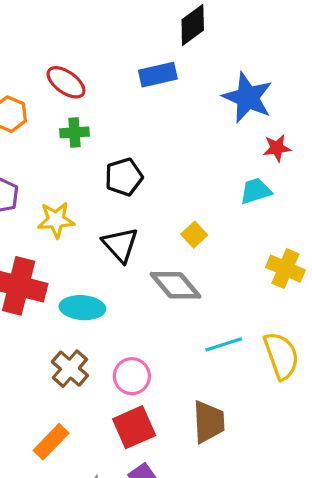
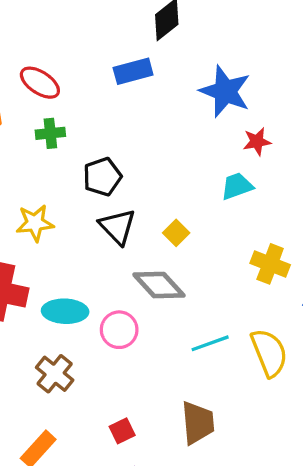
black triangle: (120, 245) -> (118, 227), moved
pink circle: (132, 376) -> (119, 330), moved
red square: (134, 427) -> (122, 431), size x0.6

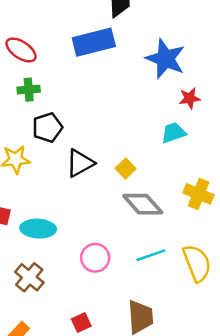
blue rectangle: (133, 71) -> (94, 42), size x1.4
black pentagon: (102, 177) -> (47, 127), moved
black triangle: (118, 227) -> (80, 163), turned 44
gray diamond: (159, 285) -> (143, 204), moved
pink circle: (119, 330) -> (95, 258), moved

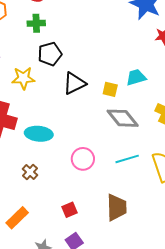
cyan trapezoid: (173, 133) -> (136, 77), moved
yellow square: (126, 169) -> (110, 89), turned -35
brown cross: (29, 277) -> (30, 172), size x0.7

